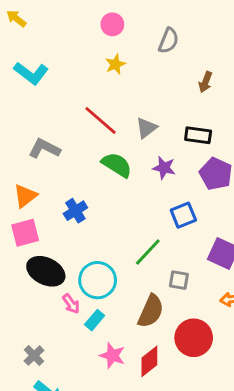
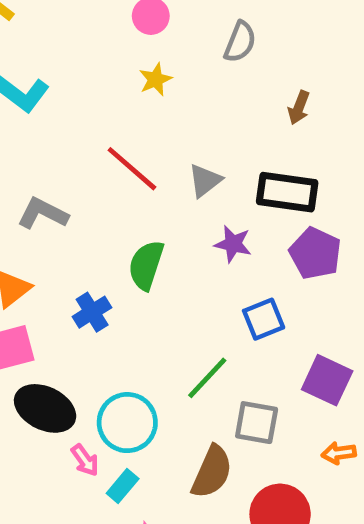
black rectangle: (198, 135) -> (287, 192), size x1.4
green semicircle: (117, 165) -> (146, 265), moved, turned -104
gray square: (179, 280) -> (257, 423), size x1.4

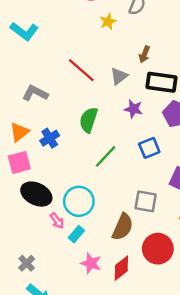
yellow star: (155, 79) -> (108, 22), moved
brown arrow: (299, 108) -> (144, 54), moved
blue cross: (92, 312) -> (50, 138), moved
green line: (207, 378) -> (106, 156), moved

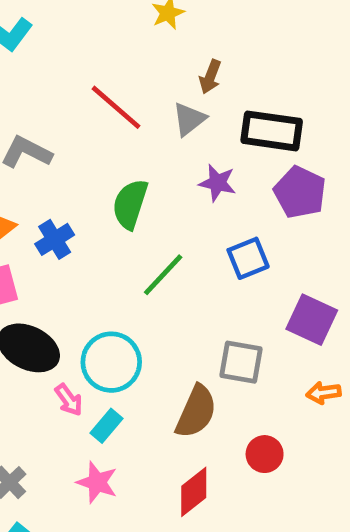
brown arrow: (144, 54) -> (210, 77), moved
red circle: (158, 249) -> (265, 454), size x0.6
pink star: (91, 263) -> (97, 482), moved

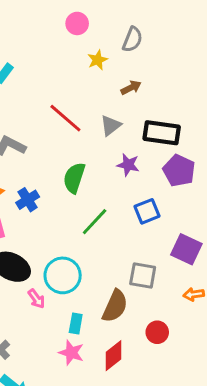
brown arrow: (210, 77) -> (131, 88), moved, turned -138
cyan rectangle: (107, 426) -> (76, 324), moved, turned -30
pink star: (97, 482) -> (71, 353), moved

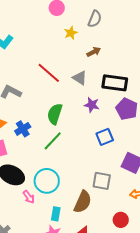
gray triangle: (111, 125) -> (80, 78), turned -49
green line: (95, 222) -> (53, 141), moved
red circle: (157, 332) -> (121, 220), moved

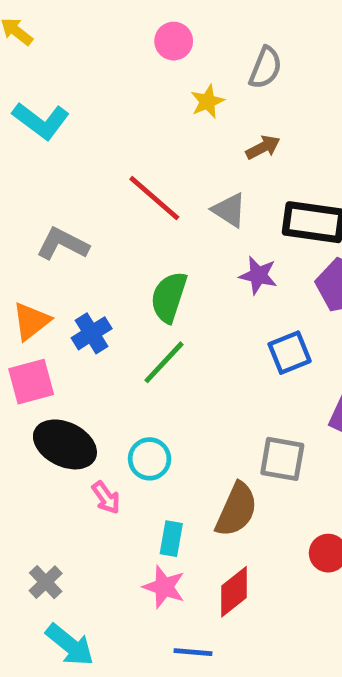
cyan circle: (47, 181) -> (150, 459), size x0.7

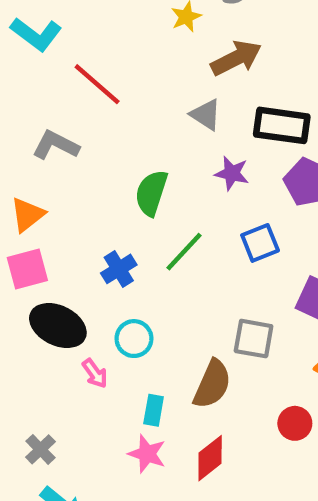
brown arrow: (263, 147) -> (236, 58), size x1.6
red line: (154, 198) -> (97, 84), moved
blue cross: (92, 333) -> (119, 269), moved
green line: (164, 362) -> (184, 252), moved

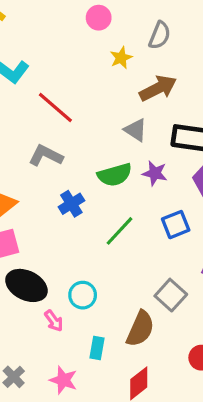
gray L-shape: (56, 145) -> (46, 156), moved
green semicircle: (151, 193) -> (115, 175), moved, turned -124
blue cross: (119, 269) -> (71, 204), moved
gray square: (254, 339) -> (171, 295), turned 32
pink star: (147, 454) -> (63, 380), moved

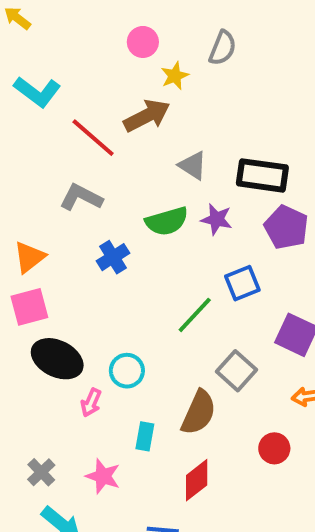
pink circle: (99, 18) -> (143, 42), moved
brown arrow: (158, 88) -> (147, 116), moved
green line: (119, 231) -> (195, 315), moved
pink arrow: (54, 321) -> (91, 403), turned 60

